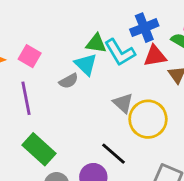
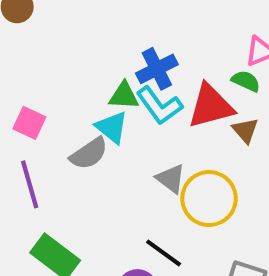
blue cross: (144, 28) -> (157, 69), moved
red triangle: (155, 56) -> (211, 106), size x1.4
gray semicircle: (69, 81) -> (89, 154), size x1.4

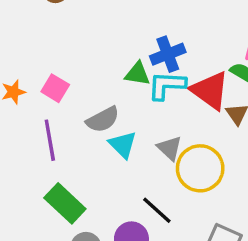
cyan L-shape: (159, 106) -> (167, 85), turned 123
red triangle: (211, 106) -> (210, 90), turned 45
cyan triangle: (112, 127) -> (123, 145), moved

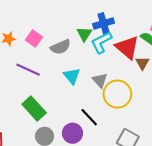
green triangle: (138, 74) -> (84, 34), turned 49
cyan L-shape: (167, 85) -> (101, 42), turned -35
gray semicircle: (103, 120) -> (60, 47), moved
purple line: (50, 140) -> (28, 70), turned -60

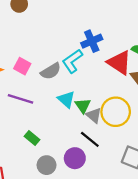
green triangle: (84, 34) -> (83, 106), moved
cyan L-shape: (101, 42) -> (72, 61), moved
gray triangle: (100, 80) -> (94, 115), moved
green rectangle: (34, 109) -> (32, 138), size x0.6

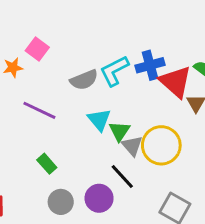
blue cross: (92, 41) -> (150, 65), moved
pink square: (22, 66) -> (37, 49), moved

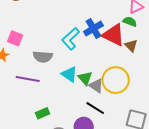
gray semicircle: (84, 80) -> (43, 57), moved, turned 42
green rectangle: (47, 164) -> (42, 113), turned -56

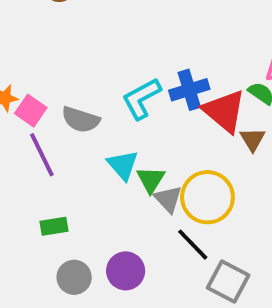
pink square: (15, 38) -> (31, 111), moved
purple line: (28, 79) -> (42, 155), turned 40
black line: (95, 108) -> (193, 245), moved

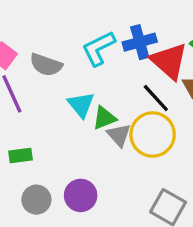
green triangle: (151, 180) -> (104, 118), turned 35
black line: (193, 245) -> (156, 98), moved

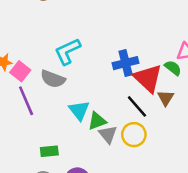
cyan L-shape: (99, 48) -> (68, 51), moved
yellow circle: (153, 134) -> (134, 135), size x0.7
green rectangle: (20, 155) -> (49, 151), moved

